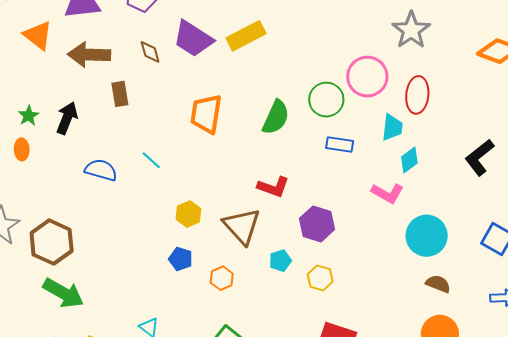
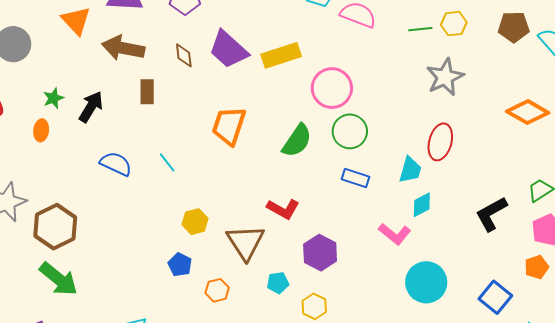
pink circle: (367, 77) -> (332, 88), moved

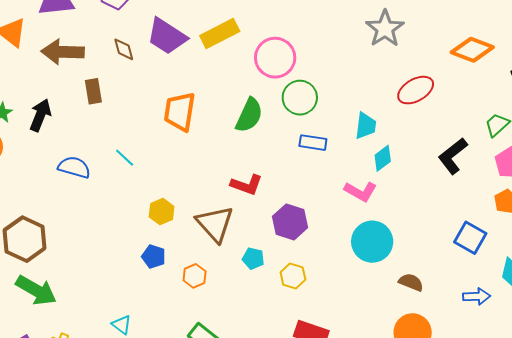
red ellipse: (440, 142) -> (416, 90), moved, turned 54
cyan circle: (426, 282) -> (372, 242), moved
cyan pentagon: (278, 283) -> (253, 258), turned 30

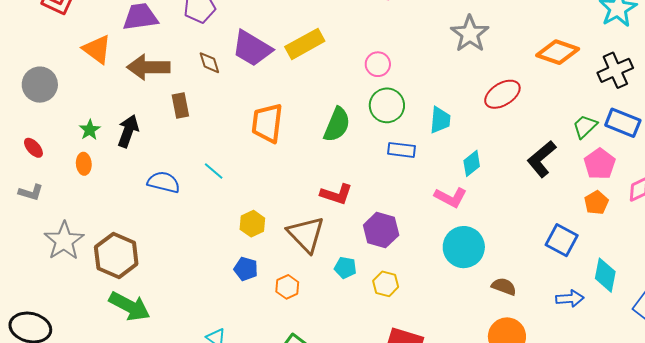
pink circle: (275, 58) -> (378, 64), moved, size x0.6
cyan trapezoid: (366, 126) -> (440, 120), moved

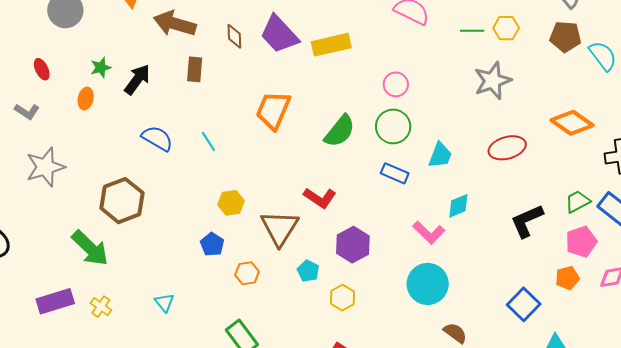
brown hexagon: (116, 255) -> (122, 201), moved

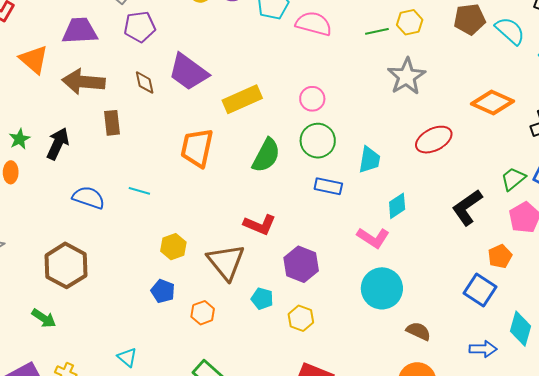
yellow rectangle: (331, 45) -> (242, 99), moved
cyan line: (208, 141) -> (139, 191), turned -30
green arrow: (90, 248) -> (44, 318), size x0.6
orange pentagon: (567, 278) -> (500, 256), moved

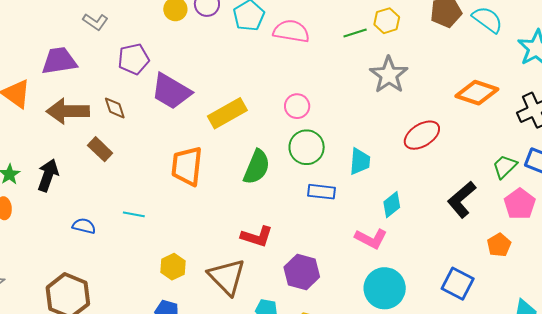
purple pentagon: (140, 27) -> (134, 59), moved
brown diamond: (145, 83) -> (115, 108), moved
brown rectangle: (112, 123) -> (100, 149), turned -35
blue semicircle: (89, 198) -> (84, 226), size x0.7
blue square: (480, 290) -> (458, 284), moved

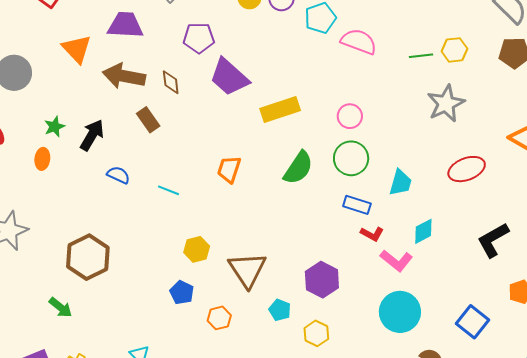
orange trapezoid: (187, 166) -> (229, 169), moved, size x0.7
blue semicircle: (84, 226) -> (118, 175), moved
red L-shape: (257, 237) -> (372, 234), moved, size x0.7

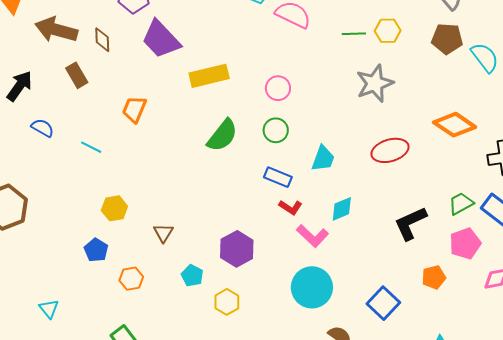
green circle: (351, 158) -> (276, 130), size x0.7
orange trapezoid: (229, 169) -> (134, 109), moved
brown triangle: (247, 270) -> (163, 233), size x0.5

